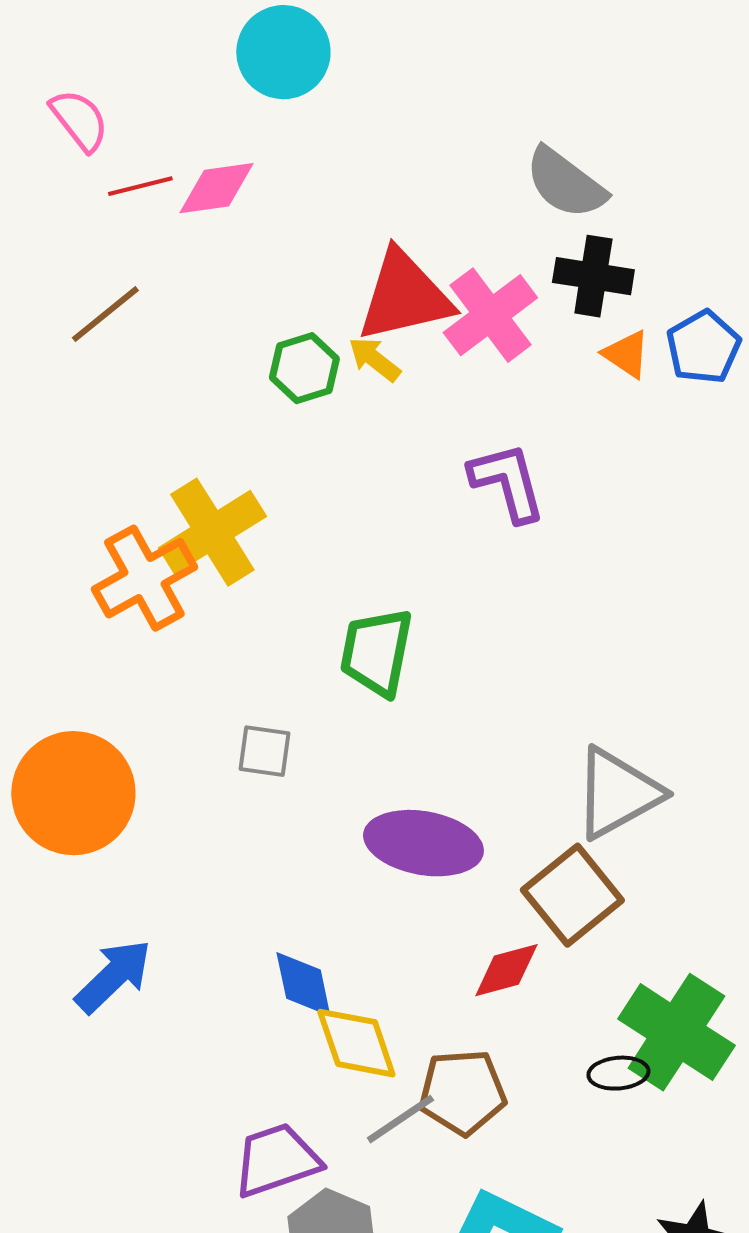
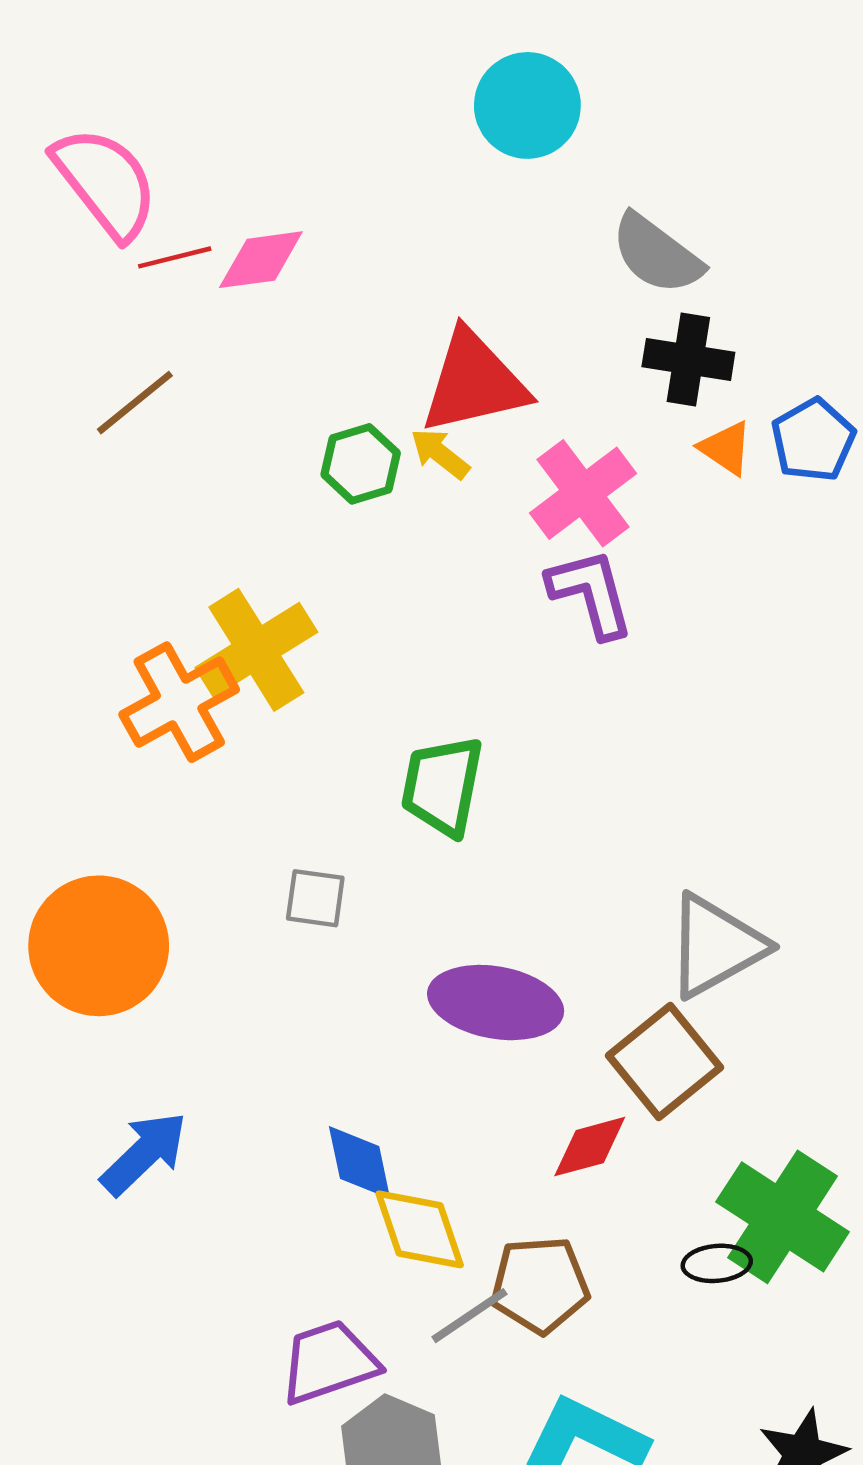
cyan circle: (283, 52) -> (527, 105), moved
pink semicircle: (79, 120) -> (105, 183), size x1.6
pink cross: (490, 315) -> (583, 493), moved

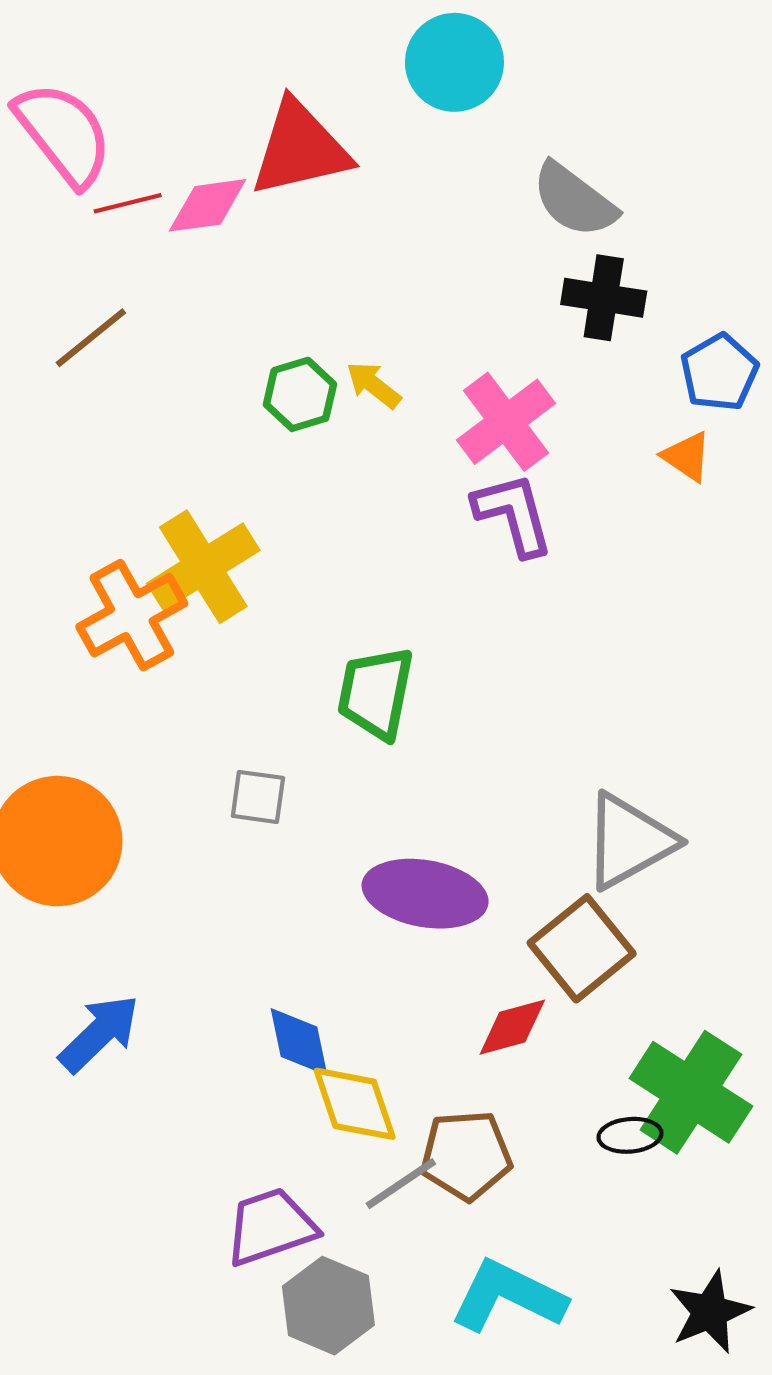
red triangle: (474, 382) -> (300, 149), moved
orange triangle: (726, 448) -> (687, 456), moved

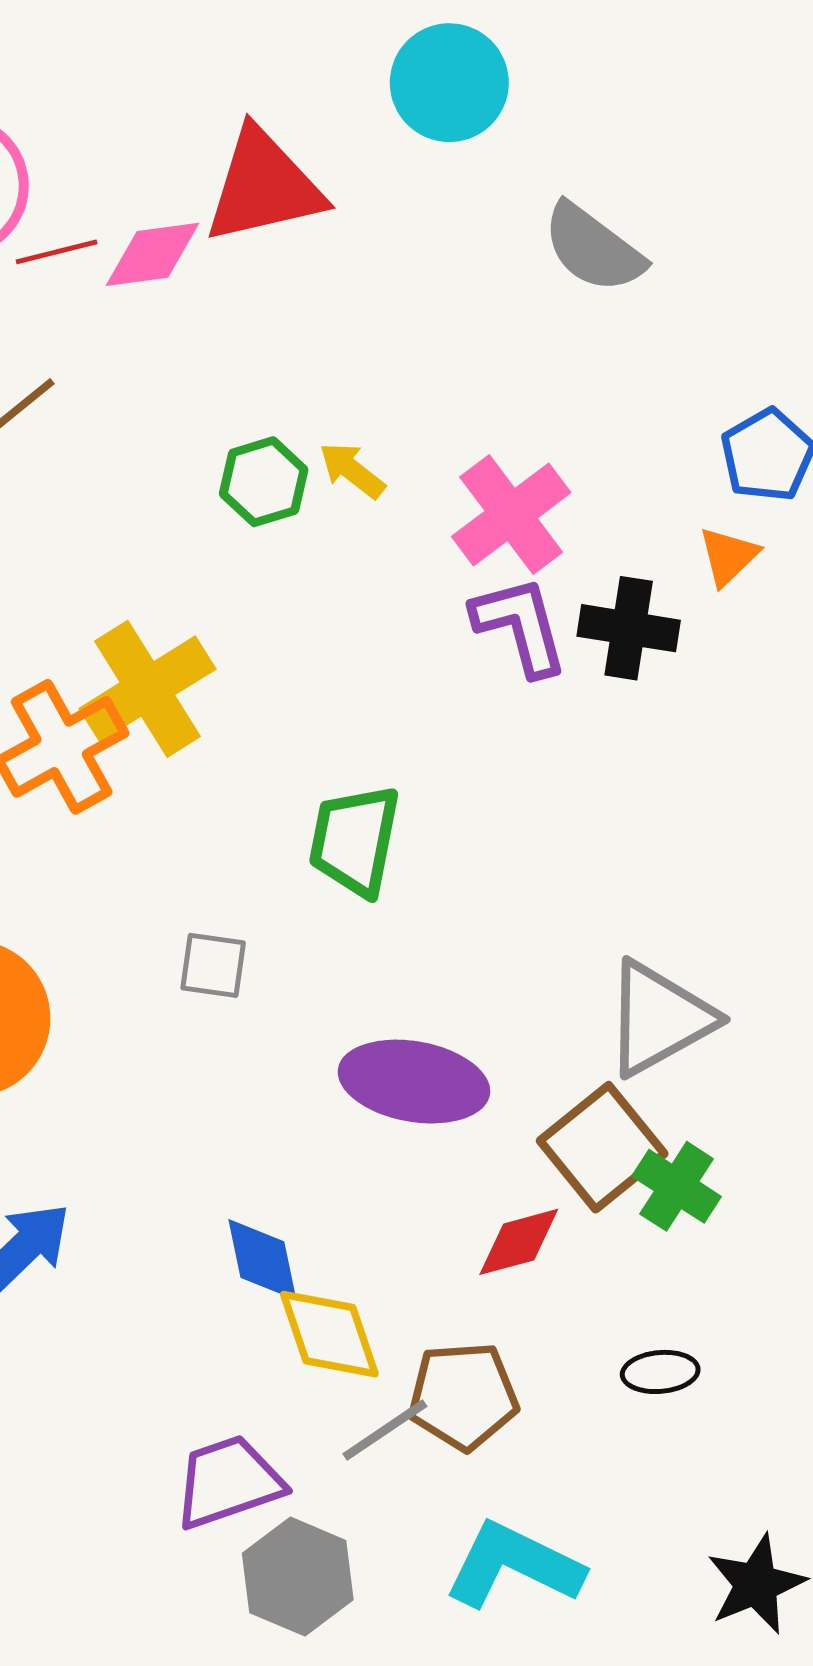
black cross: (604, 298) -> (629, 628), moved
orange triangle: (687, 456) -> (728, 556), turned 42
green cross: (691, 1092) -> (677, 1186), moved, size x0.6

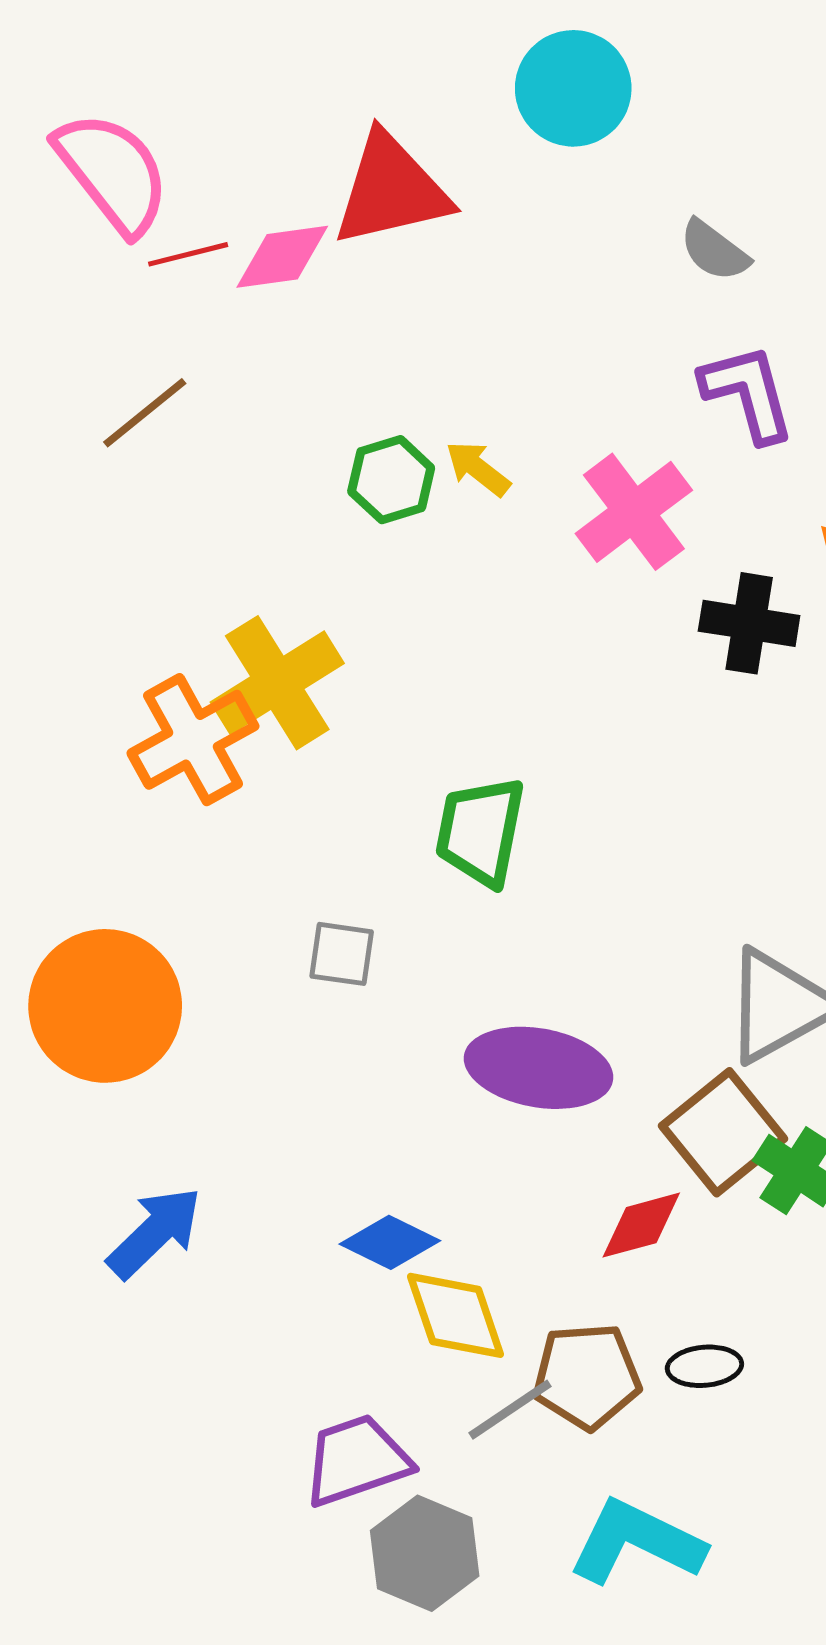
gray semicircle: (593, 248) -> (714, 251), size x0.7
purple L-shape: (520, 626) -> (748, 393), moved
blue diamond: (262, 1260) -> (390, 1242), turned -52
black ellipse: (660, 1372) -> (704, 1366), moved

